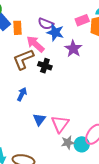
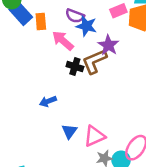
brown L-shape: (23, 59) -> (94, 61), moved
blue arrow: (22, 94) -> (48, 101), turned -136
pink triangle: (60, 124) -> (94, 136), turned 30

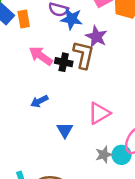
pink arrow: (63, 41) -> (41, 56), moved
brown L-shape: (94, 61) -> (83, 55), turned 132
pink triangle: (94, 136) -> (99, 113), moved

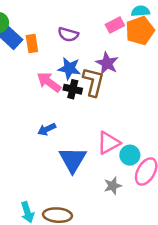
blue star: (72, 19) -> (69, 68), moved
blue triangle: (65, 130) -> (73, 160), size x1.6
cyan circle: (121, 155) -> (130, 155), moved

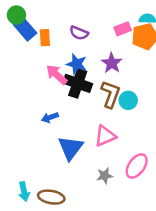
brown L-shape: (93, 82) -> (111, 94), moved
black cross: (73, 89) -> (78, 83), size x1.6
cyan circle: (130, 155) -> (128, 100), moved

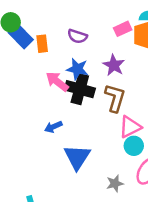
cyan circle: (128, 100) -> (134, 146), moved
pink triangle: (105, 136) -> (130, 127), moved

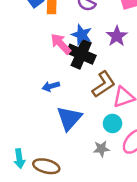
brown L-shape: (115, 98) -> (104, 84), moved, turned 32
cyan circle: (134, 146) -> (112, 123), moved

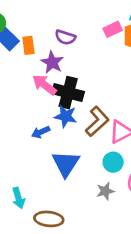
blue star: (82, 35) -> (66, 116), moved
purple star: (117, 36) -> (52, 62), moved
cyan arrow: (19, 159) -> (18, 198), moved

